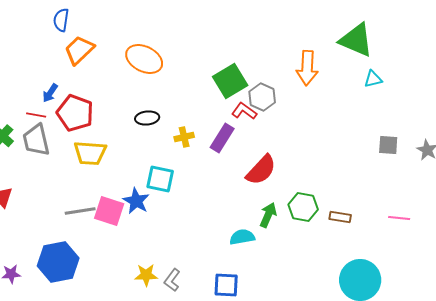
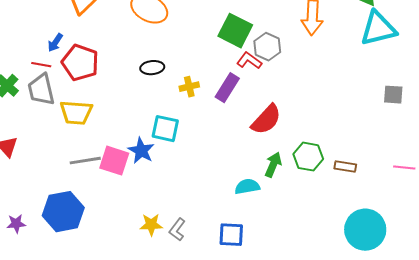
cyan triangle: (373, 79) -> (378, 29), size x2.0
green square: (230, 81) -> (235, 31), turned -32
yellow trapezoid: (90, 153) -> (76, 113), moved

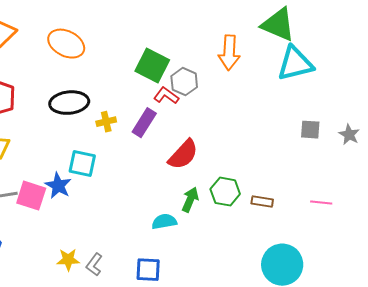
black ellipse: (152, 68) -> (69, 103), size x1.6

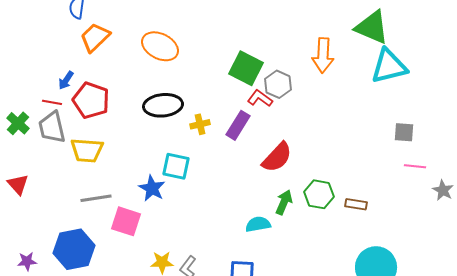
gray star: (349, 135) -> (443, 190), moved
pink square: (31, 196) -> (126, 221), moved
pink line: (321, 203) -> (415, 166), moved

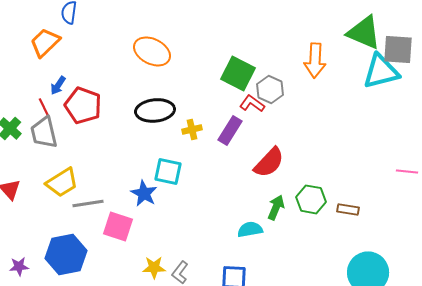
orange trapezoid: (95, 37) -> (45, 42), moved
red line: (52, 102) -> (44, 107), turned 54
gray square: (404, 132) -> (398, 49), moved, size x1.5
yellow trapezoid: (87, 150) -> (62, 182), moved, turned -36

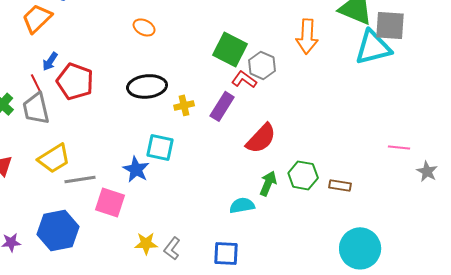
orange ellipse: (152, 51) -> (144, 27), size x0.6

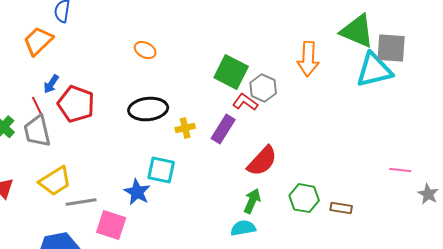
green arrow: (268, 183) -> (252, 201), moved

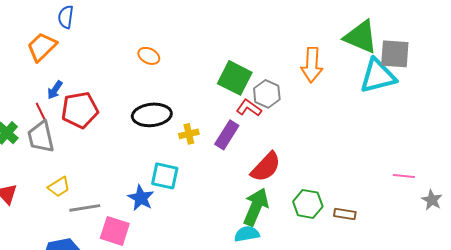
red pentagon: (76, 104) -> (80, 110), turned -30
yellow trapezoid: (55, 181) -> (59, 187), size x0.7
green arrow: (252, 201) -> (256, 207), size x1.5

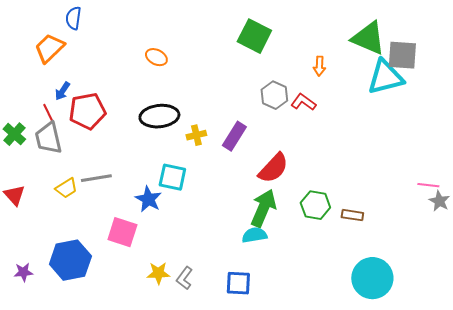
orange arrow: (312, 65) -> (319, 66), size x0.6
green square: (235, 78) -> (254, 36), moved
red L-shape: (249, 108) -> (303, 102), moved
pink line: (404, 176) -> (428, 185), moved
gray line: (85, 208) -> (96, 178), moved

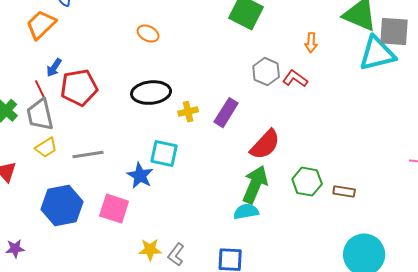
yellow trapezoid: (66, 188) -> (46, 148), moved
blue hexagon: (70, 260) -> (62, 206), moved

